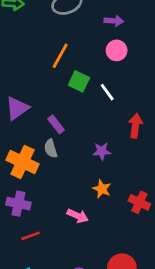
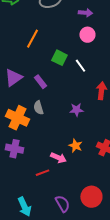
orange line: (60, 56) -> (32, 39), moved
purple rectangle: (56, 124) -> (40, 82), moved
orange star: (102, 189) -> (75, 146), moved
red line: (31, 236) -> (42, 173), moved

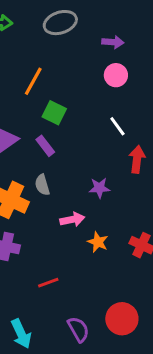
green square: (59, 58) -> (54, 113), moved
white line: (80, 66) -> (117, 126), moved
pink arrow: (58, 158) -> (72, 220), moved, turned -35

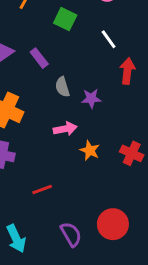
green square: (54, 113) -> (65, 19), moved
gray semicircle: (42, 185) -> (62, 87), moved

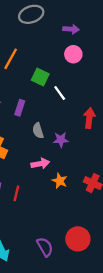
white line: (109, 39) -> (60, 93), moved
purple rectangle: (39, 58) -> (20, 108), turned 56
red line: (42, 189) -> (16, 193), moved, turned -56

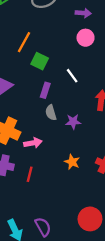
green square: (40, 77) -> (40, 61), moved
purple rectangle: (20, 108) -> (45, 90), moved
pink arrow: (40, 164) -> (33, 143), moved
purple semicircle: (45, 247) -> (43, 227), moved

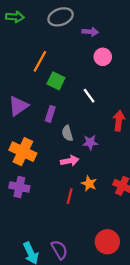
purple arrow: (83, 13) -> (90, 32), moved
purple rectangle: (45, 90) -> (50, 114), moved
pink arrow: (33, 143) -> (70, 161), moved
red line: (30, 174) -> (70, 196), moved

